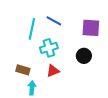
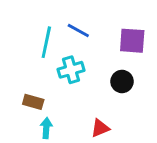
red triangle: (53, 71) -> (100, 128), moved

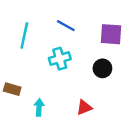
cyan line: (46, 42) -> (24, 35), moved
brown rectangle: (33, 102) -> (12, 89), moved

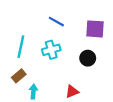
cyan line: (24, 35) -> (21, 47), moved
brown rectangle: (12, 89) -> (19, 76), moved, turned -56

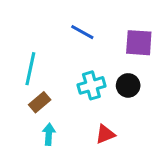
cyan cross: (51, 50) -> (91, 85), moved
brown rectangle: (19, 76) -> (40, 102), moved

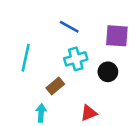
cyan cross: (91, 85) -> (76, 59), moved
brown rectangle: (40, 102) -> (55, 86), moved

